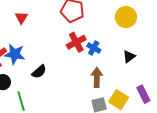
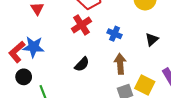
red cross: (76, 42) -> (81, 25), moved
black semicircle: (39, 72) -> (82, 64), moved

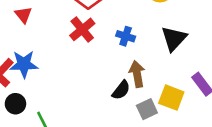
black triangle: (152, 39) -> (174, 39), size x1.5
black semicircle: (82, 64) -> (121, 90), moved

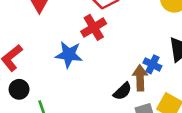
blue cross: (126, 36) -> (152, 64), moved
blue star: (24, 64) -> (69, 55), moved

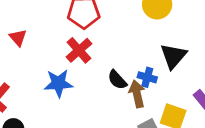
black semicircle: (122, 91) -> (117, 80), moved, turned 102

